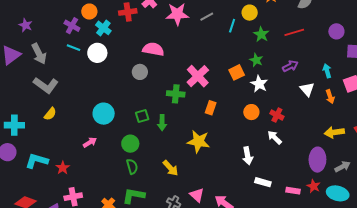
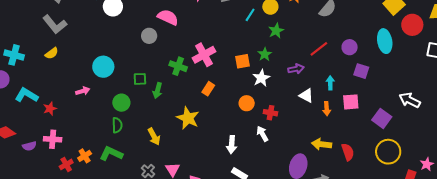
red line: (294, 32) -> (319, 49), moved, turned -36
white triangle: (307, 89) -> (306, 96), turned -35
red cross: (277, 115) -> (270, 113), turned -32

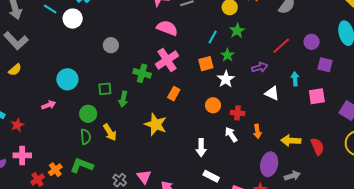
cyan line: (250, 15) -> (213, 37), moved
pink semicircle: (168, 17) -> (167, 28), moved
orange arrow: (327, 109) -> (257, 131), moved
yellow arrow: (154, 137) -> (110, 132), moved

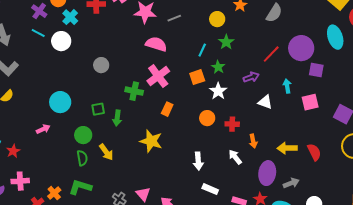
purple circle: (312, 42) -> (301, 48), size x1.6
white arrow: (231, 135) -> (235, 157), moved

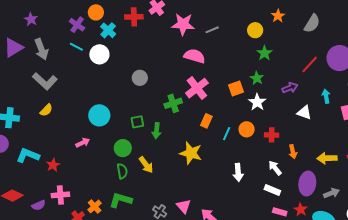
cyan line: (202, 50) -> (227, 134), moved
green cross: (134, 91) -> (173, 103), turned -30
white rectangle: (210, 189) -> (272, 190), moved

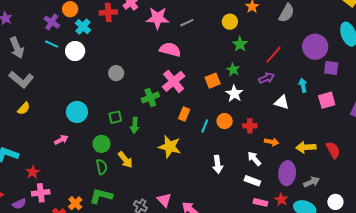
red line: (310, 64) -> (273, 55), moved
orange arrow: (293, 152) -> (272, 142), turned -64
red star: (53, 165) -> (33, 172), moved

